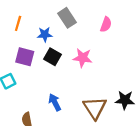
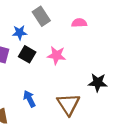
pink semicircle: (106, 24) -> (79, 23), turned -112
black star: (125, 100) -> (98, 83), moved

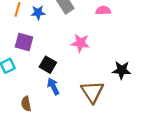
blue star: (20, 33) -> (38, 13), moved
black square: (27, 54) -> (48, 65), moved

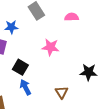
blue star: (38, 13) -> (11, 27), moved
brown triangle: (92, 92) -> (62, 92), size x0.6

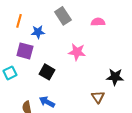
blue arrow: (25, 87) -> (47, 102), moved, turned -35
brown triangle: (62, 92) -> (98, 97), moved

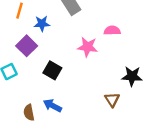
pink semicircle: (98, 22) -> (112, 31), moved
purple square: (25, 51) -> (27, 46), turned 30

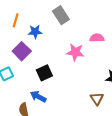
black square: (52, 70) -> (44, 73), turned 35
blue arrow: (52, 106) -> (38, 97), moved

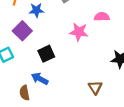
brown triangle: (97, 99) -> (95, 87), moved

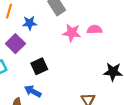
pink star: (79, 32) -> (72, 33), moved

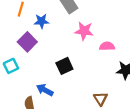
pink semicircle: (95, 30) -> (107, 46), moved
black square: (39, 66) -> (64, 66), moved

